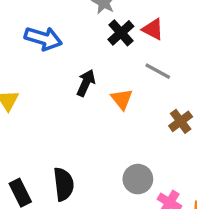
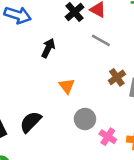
orange triangle: (122, 99) -> (67, 86), moved
black semicircle: (64, 184) -> (31, 122), turned -130

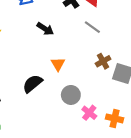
black arrow: (48, 48) -> (45, 29), turned 91
black semicircle: (31, 122) -> (33, 84), moved

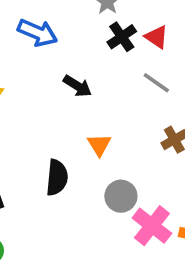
black semicircle: (33, 84) -> (57, 177), turned 135
pink cross: (89, 113) -> (152, 226), size x1.5

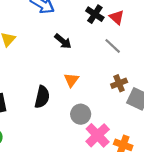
black cross: (122, 37) -> (95, 14), turned -30

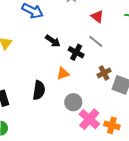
black cross: (95, 14) -> (76, 52), moved
orange triangle: (71, 80) -> (63, 74), turned 40

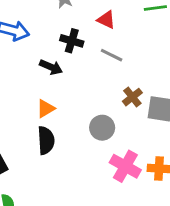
black cross: (76, 52) -> (72, 41), moved
orange triangle: (63, 74) -> (46, 109), moved
gray circle: (73, 102) -> (102, 128), moved

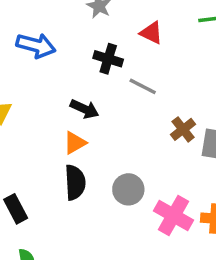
gray line: (112, 55) -> (143, 86), moved
black arrow: (51, 67) -> (85, 109), moved
gray circle: (102, 128) -> (128, 189), moved

